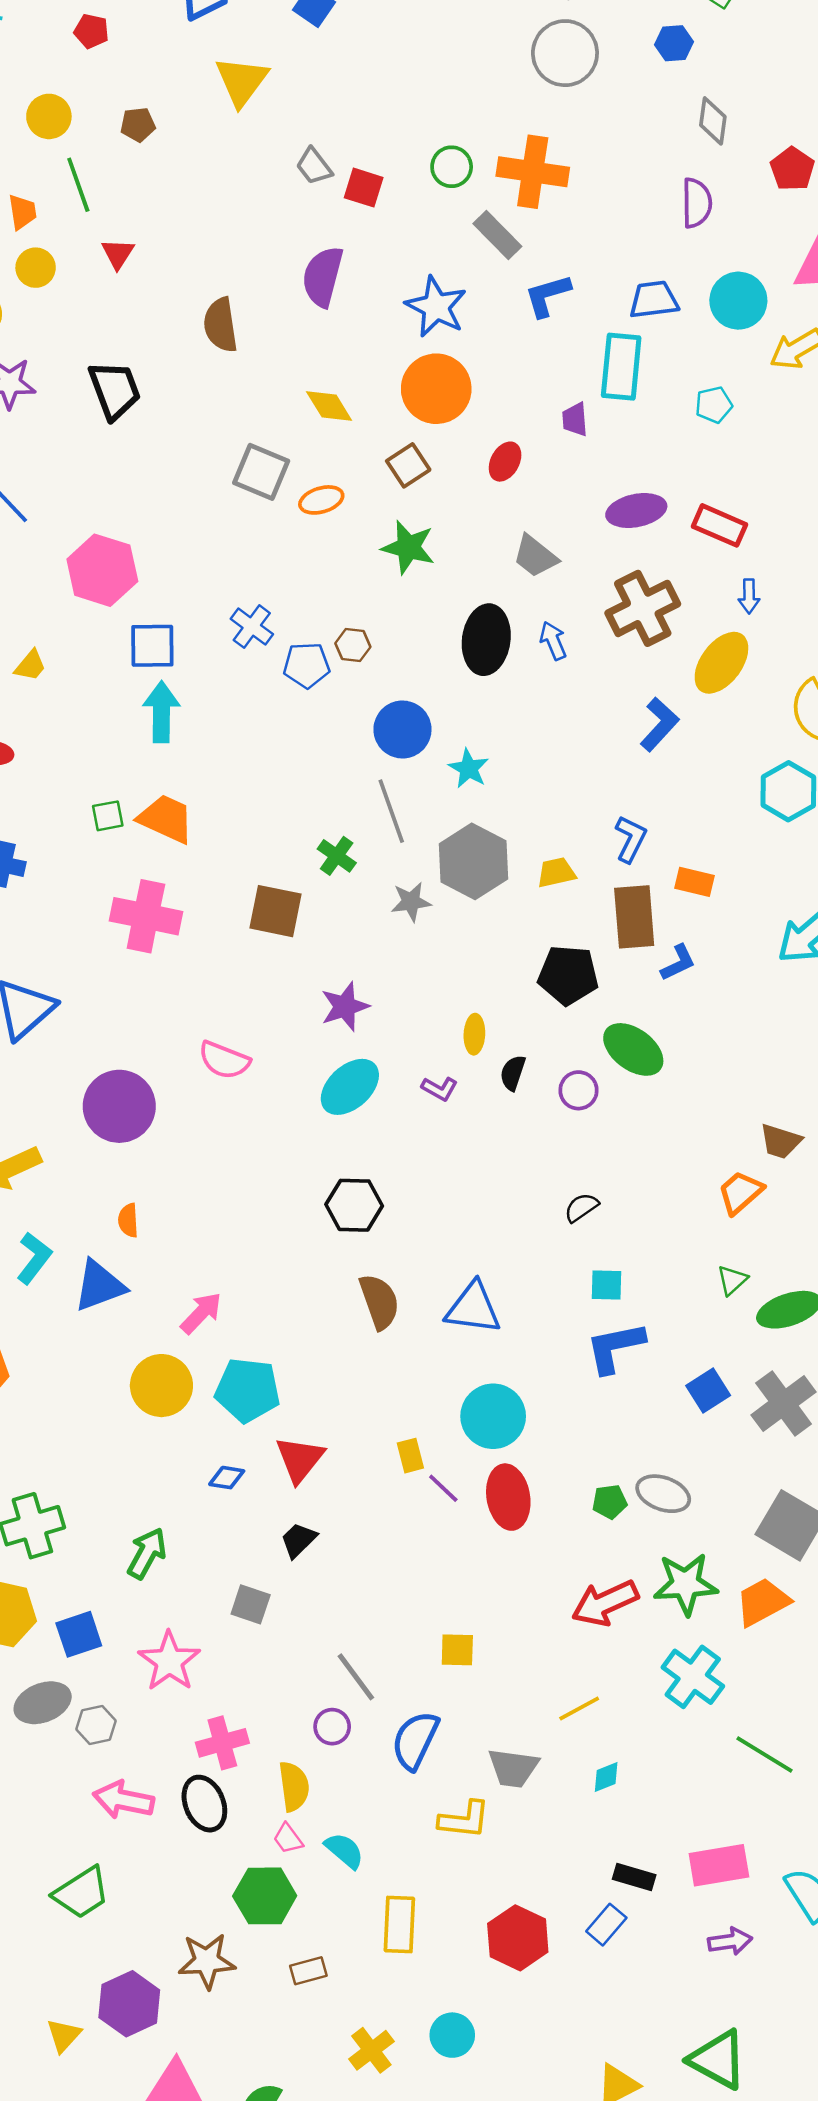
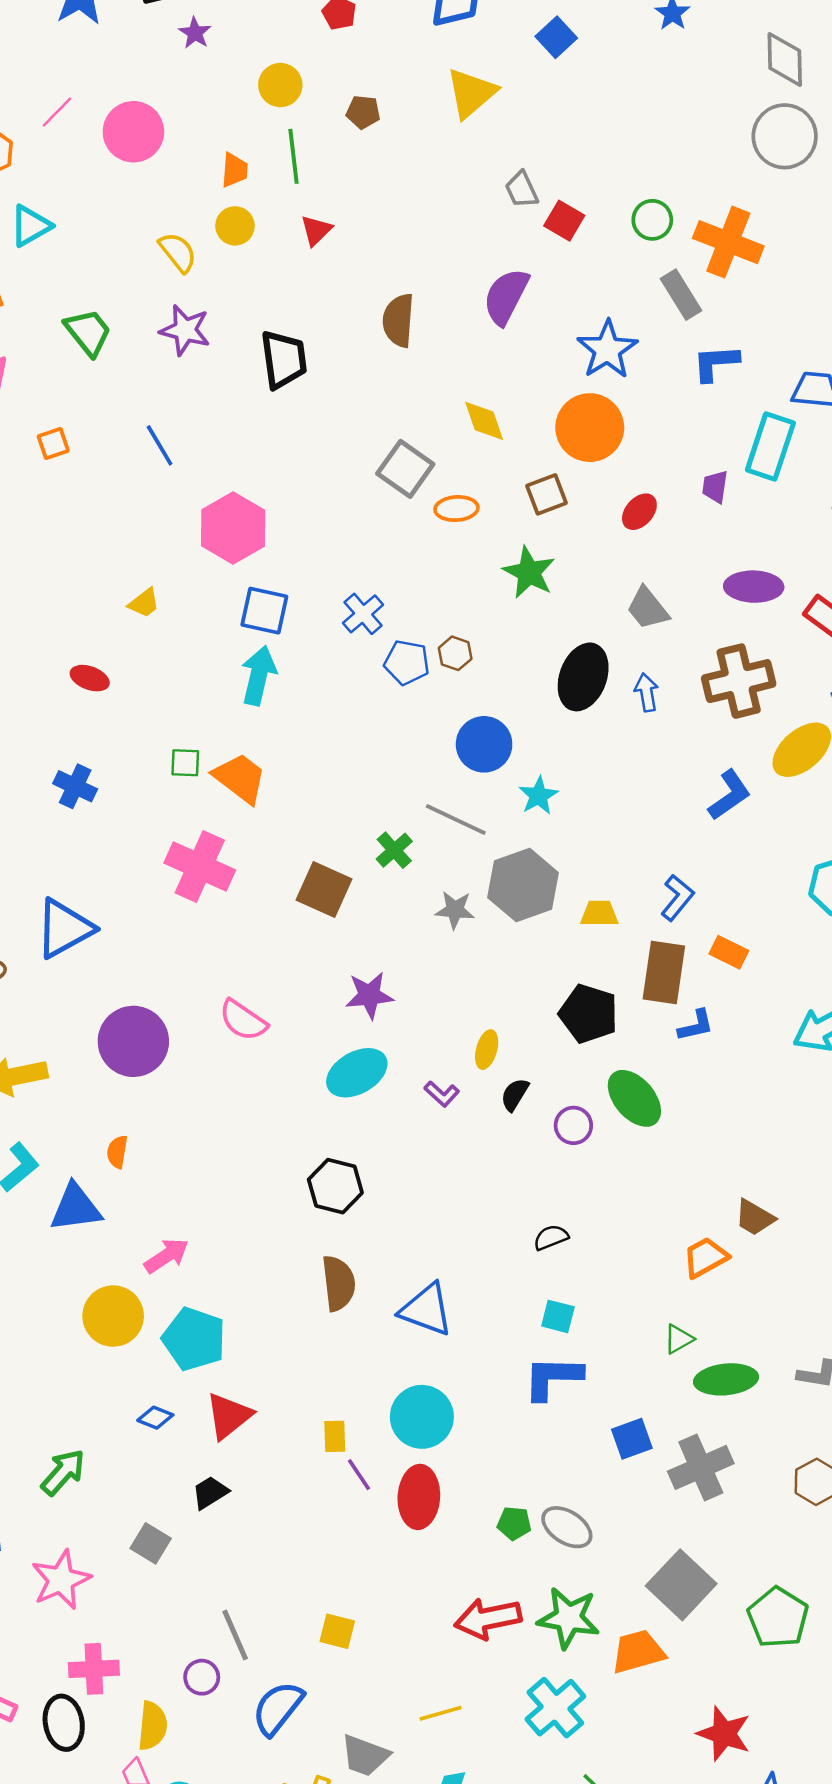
gray line: (391, 811) -> (456, 819), turned -58

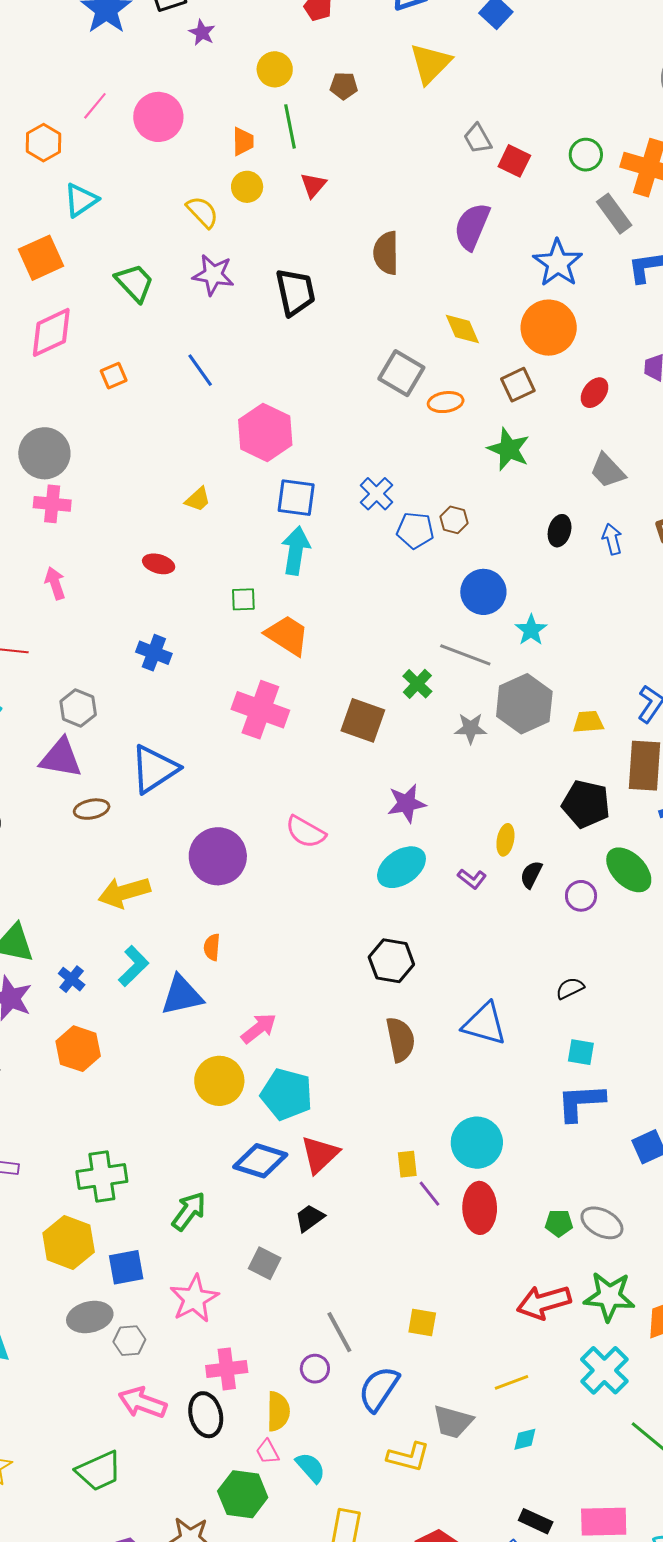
black ellipse: (583, 677) -> (560, 531), size x0.6
green square: (185, 763) -> (243, 599), moved
blue triangle: (426, 1310) -> (485, 1024), moved
blue diamond: (155, 1418) -> (260, 1161), size x1.8

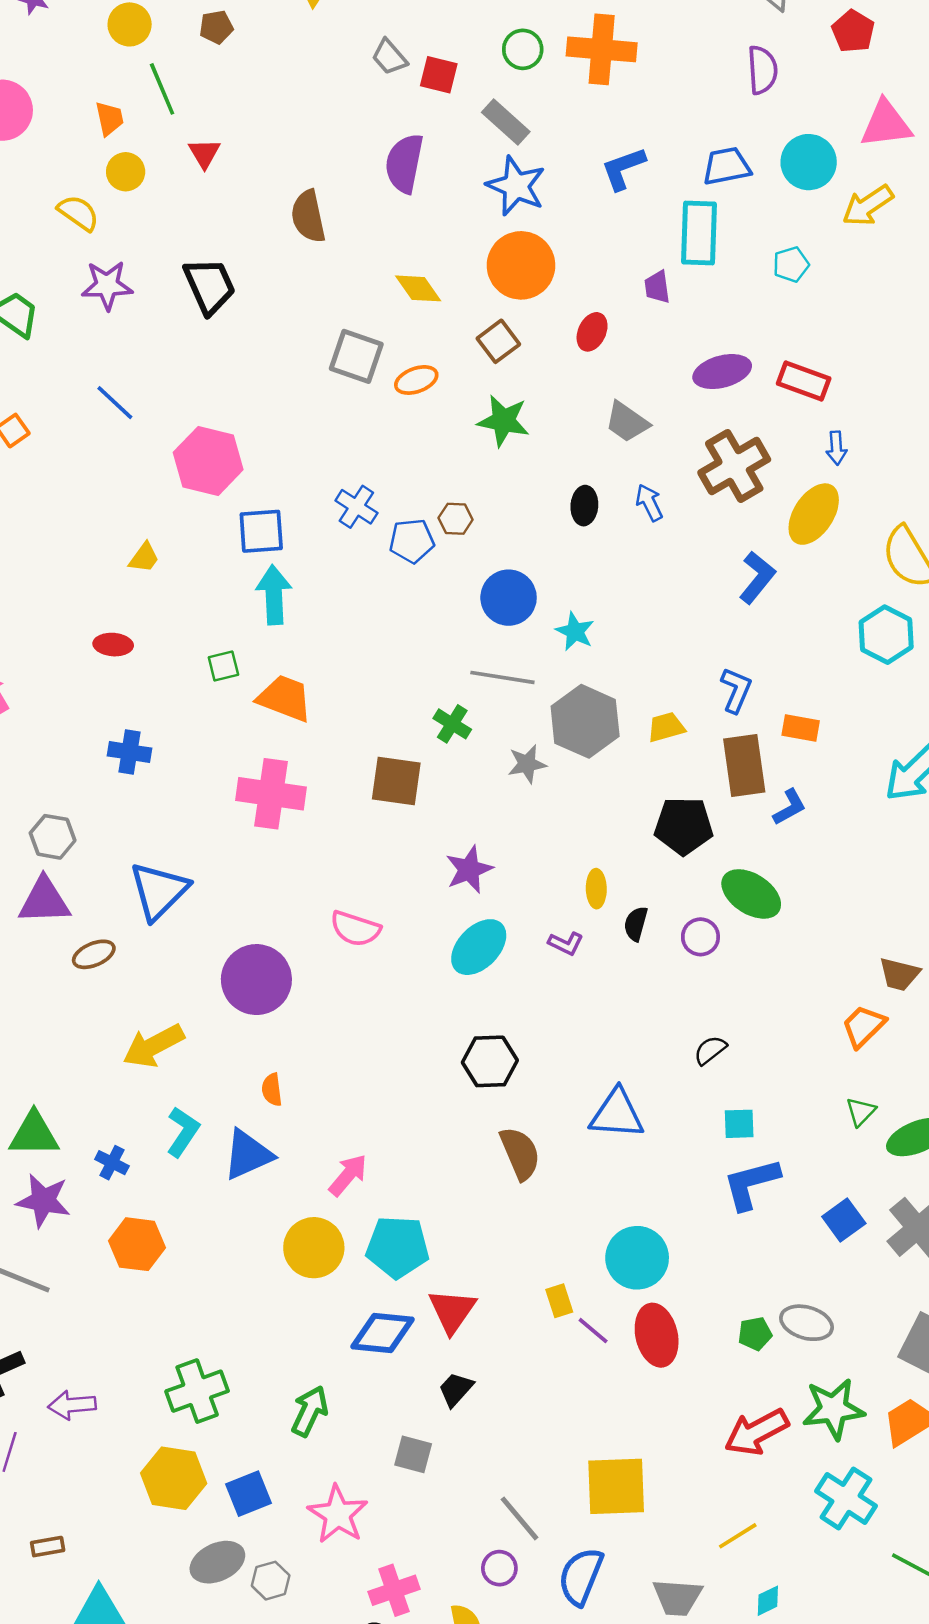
gray rectangle: (614, 214) -> (506, 122), moved
yellow square: (422, 1322) -> (616, 1486), size x1.8

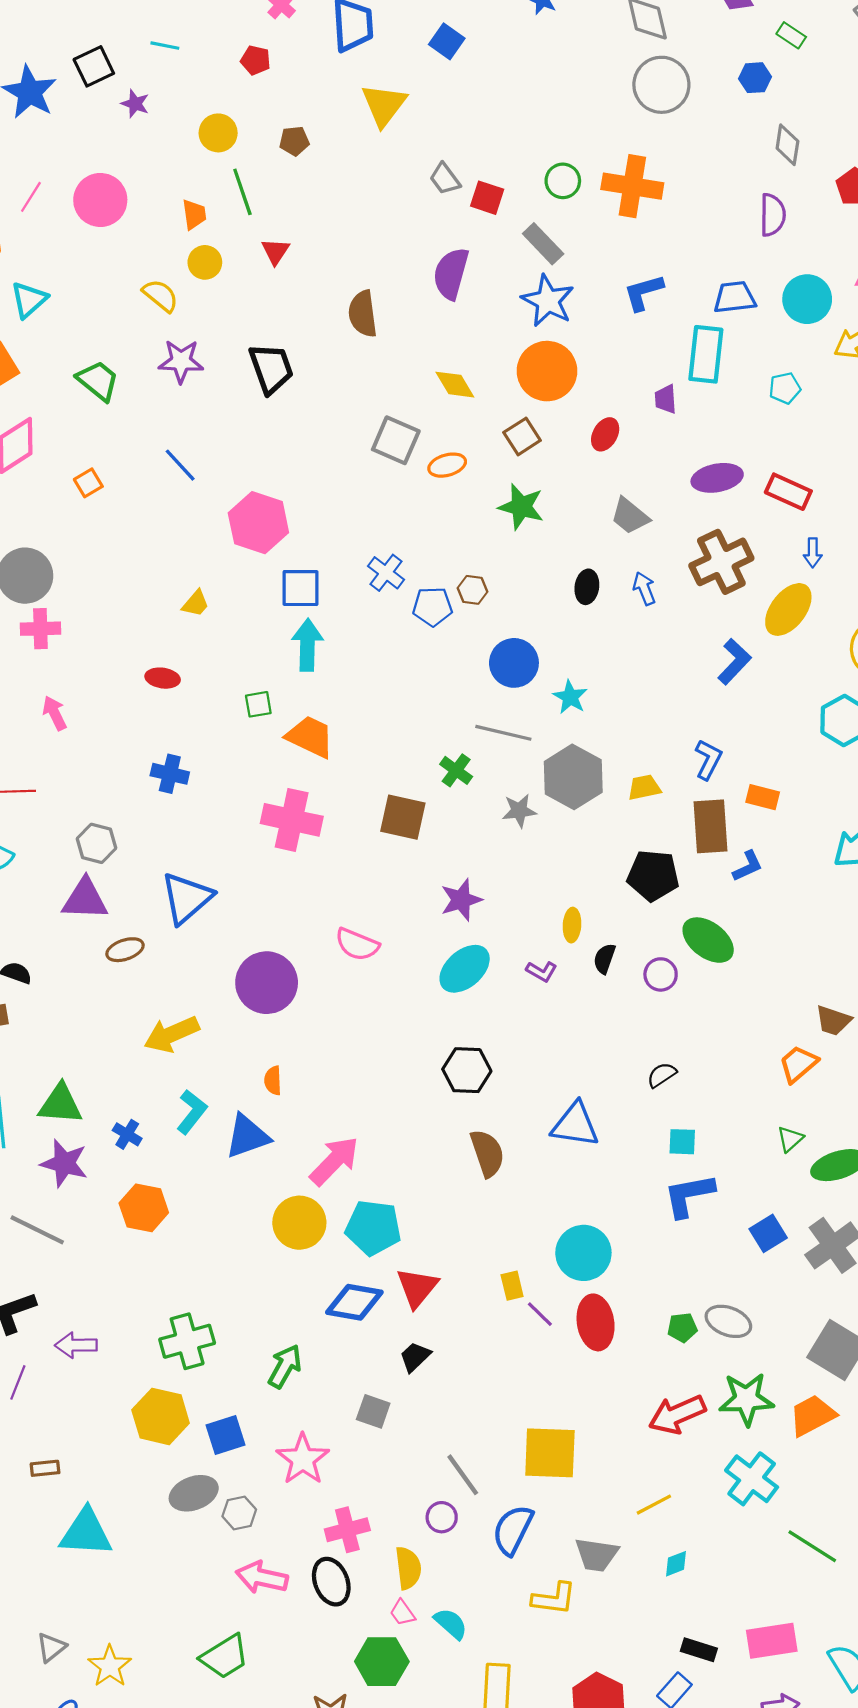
pink arrow: (348, 1175) -> (334, 1161), size x1.4

